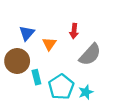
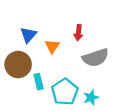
gray semicircle: (90, 55) -> (95, 58), turned 30

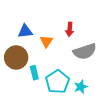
blue triangle: (28, 35) -> (25, 31), turned 42

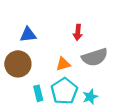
orange triangle: (46, 41) -> (63, 64), moved, turned 40
cyan rectangle: (34, 73) -> (38, 93), moved

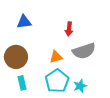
blue triangle: (28, 35) -> (24, 22), moved
cyan rectangle: (38, 93) -> (22, 83), moved

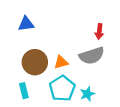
red arrow: (69, 29) -> (99, 32), moved
brown circle: (16, 57) -> (35, 62), moved

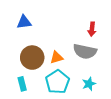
gray semicircle: (92, 56) -> (85, 51), turned 30
cyan star: (87, 94) -> (89, 84), moved

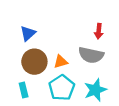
blue triangle: (24, 22) -> (28, 33), moved, turned -35
cyan star: (89, 84) -> (95, 90), size x1.5

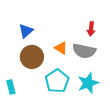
orange triangle: (61, 62) -> (61, 48), moved, turned 48
cyan rectangle: (24, 90) -> (11, 87), moved

